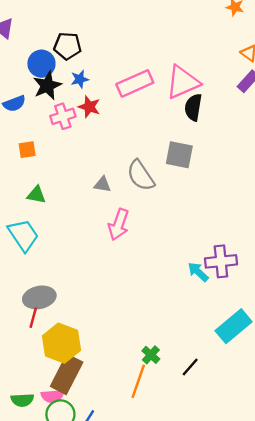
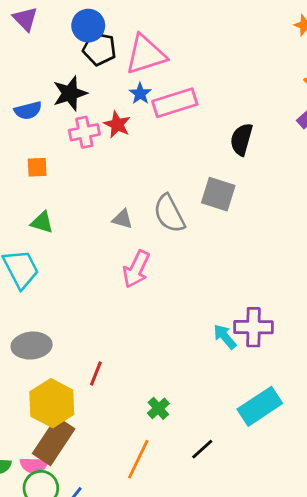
blue circle: (41, 64) -> (88, 26), moved
blue star: (80, 79) -> (140, 94), moved, turned -30
pink triangle: (183, 82) -> (145, 55), moved
red line: (33, 318) -> (96, 373), moved
green cross: (151, 355) -> (158, 408), moved

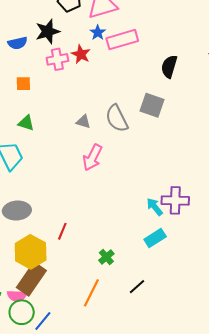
cyan rectangle: (260, 406) -> (155, 238), moved, size x0.7

